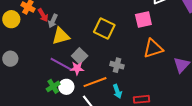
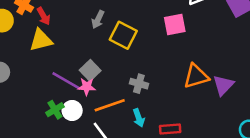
gray arrow: (53, 21) -> (98, 20), moved
yellow triangle: (61, 36) -> (41, 40), moved
orange triangle: (153, 48) -> (196, 76), moved

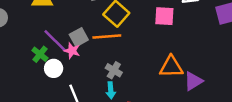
gray cross: (139, 84) -> (114, 70), moved
orange line: (110, 105) -> (107, 37), moved
green cross: (55, 110) -> (40, 54), moved, turned -35

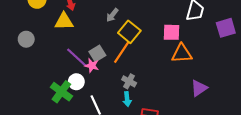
orange line: (107, 37) -> (122, 52), turned -50
green cross: (40, 54) -> (61, 92), moved, size x1.5
orange triangle: (171, 67) -> (182, 53), moved

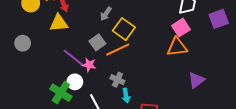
pink square: (171, 32) -> (181, 28), moved, turned -30
orange line: (122, 52) -> (118, 50), turned 35
gray square: (97, 54) -> (97, 42), moved
gray cross: (129, 81) -> (117, 80), moved

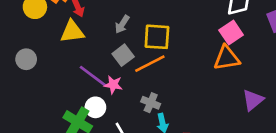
gray arrow: (106, 14) -> (122, 24), moved
yellow square: (124, 29) -> (157, 37), turned -30

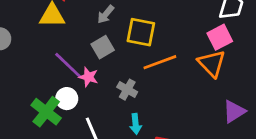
orange triangle: (227, 58) -> (212, 64), turned 48
orange line: (150, 64) -> (160, 62), moved
gray cross: (151, 103) -> (127, 90), moved

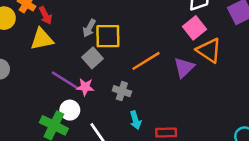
yellow square: (141, 32) -> (108, 36), moved
orange triangle: (212, 64) -> (209, 50), moved
purple triangle: (234, 111) -> (184, 68), moved

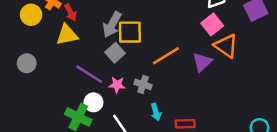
gray arrow: (89, 28) -> (112, 25), size x1.5
pink star: (85, 87) -> (117, 85), moved

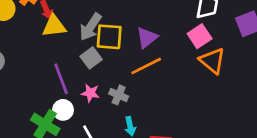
yellow triangle: (67, 35) -> (54, 26), moved
purple triangle: (202, 62) -> (147, 38), moved
purple line: (89, 74) -> (61, 79), turned 32

